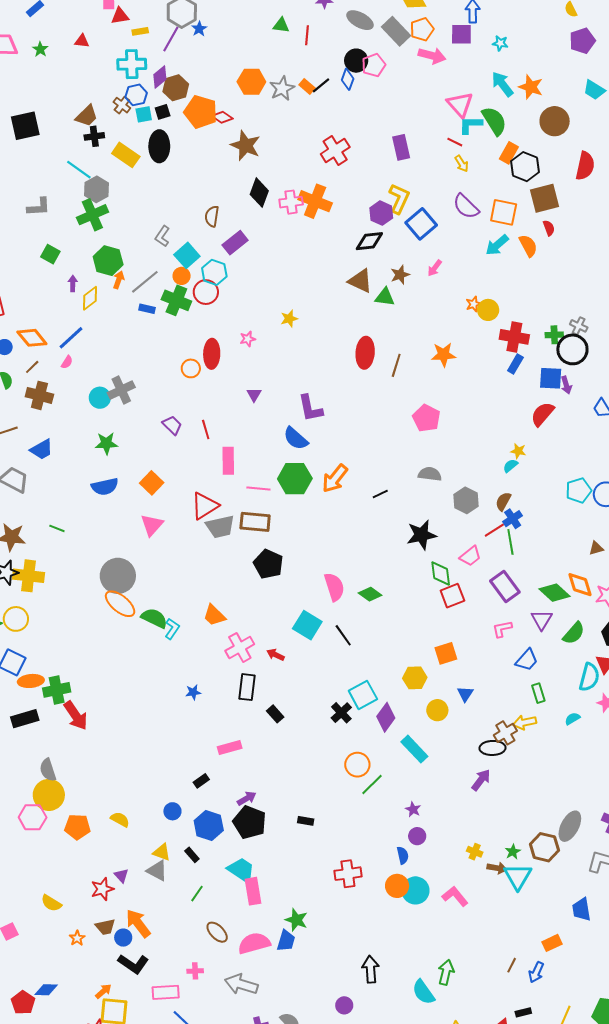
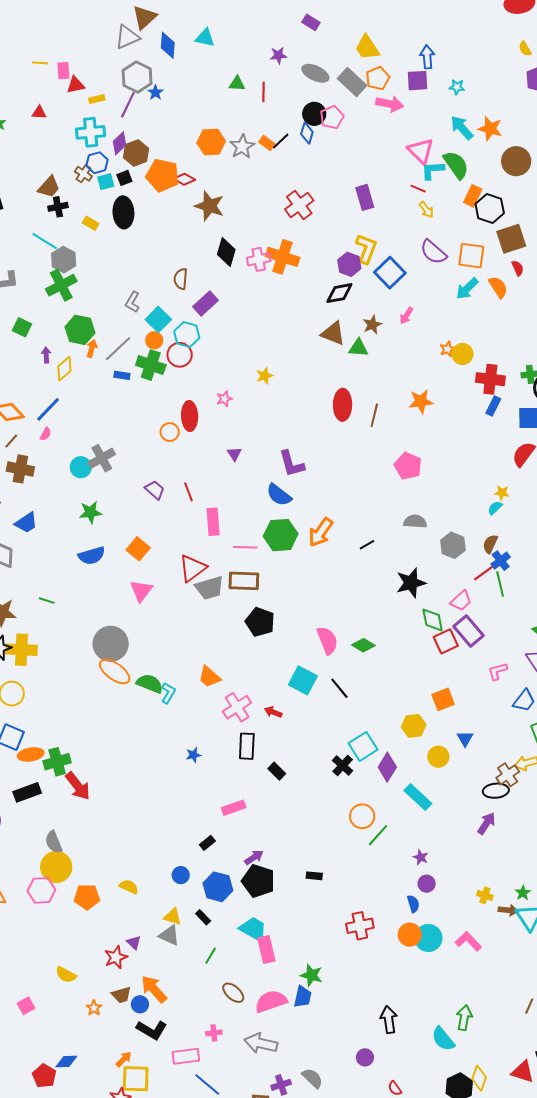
yellow rectangle: (126, 155) -> (91, 223), size x0.6
purple rectangle: (505, 586) -> (468, 631), moved

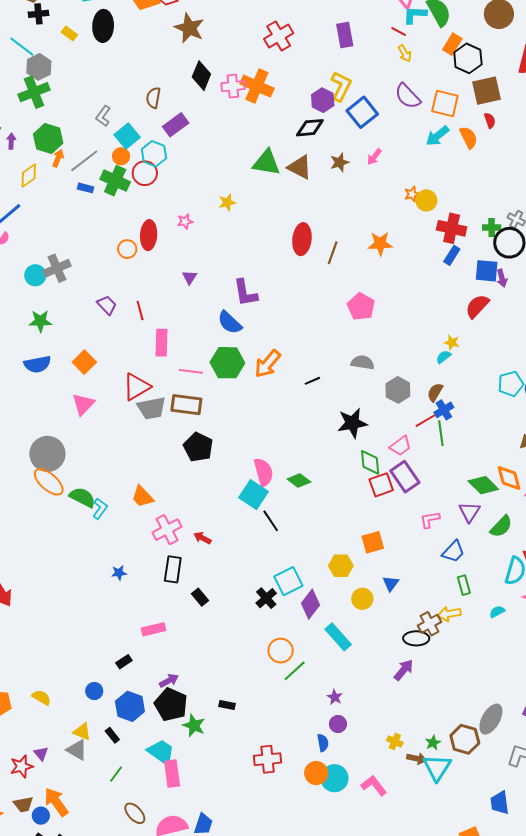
green triangle: (358, 348) -> (266, 163), moved, size x1.4
purple arrow: (46, 355) -> (11, 141), moved
cyan square: (303, 680) -> (253, 495), moved
green star: (312, 975) -> (194, 726), moved

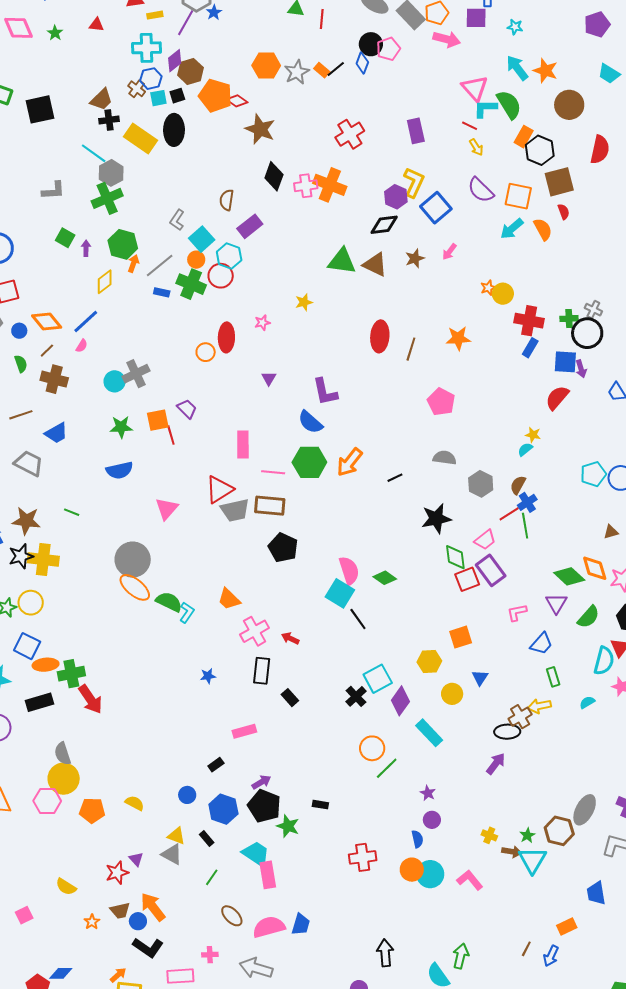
yellow rectangle: (69, 33) -> (141, 139), size x2.0
red line: (140, 311) -> (171, 435), moved
orange square: (84, 362) -> (158, 420), moved, turned 35

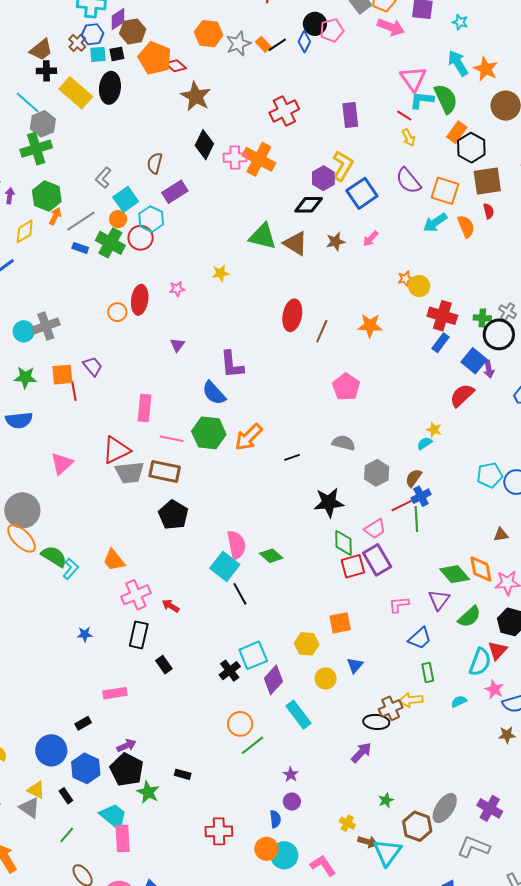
blue square: (565, 362) -> (474, 361), turned 30
blue circle: (187, 795) -> (51, 750), size x1.8
green star: (527, 835) -> (386, 800), moved

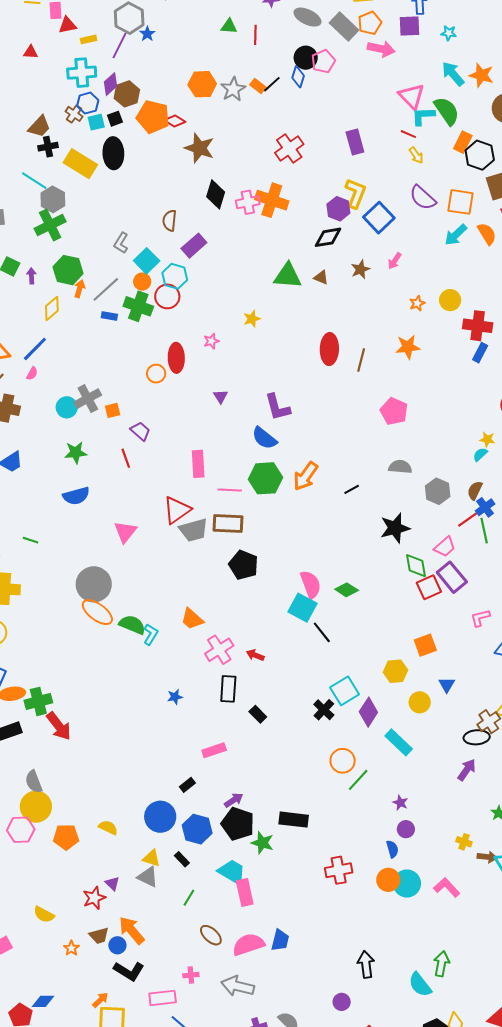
brown triangle: (295, 243) -> (321, 277), size x0.6
orange star: (405, 279) -> (417, 303), moved
orange square: (62, 375) -> (113, 410), moved, size x0.7
black rectangle: (183, 774) -> (294, 820), size x1.8

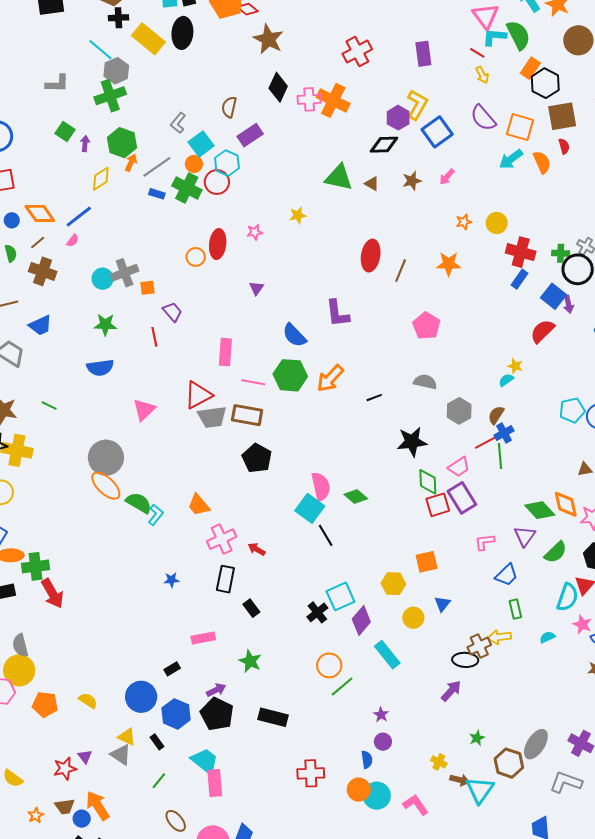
purple L-shape: (277, 407) -> (337, 313), moved
green star: (262, 843) -> (250, 661), moved

